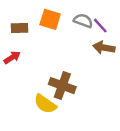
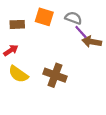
purple line: (100, 26) -> (81, 32), moved
yellow semicircle: (45, 104) -> (18, 74), moved

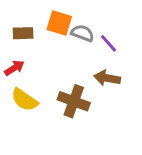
gray semicircle: (73, 18) -> (82, 33), moved
brown arrow: (92, 42) -> (107, 78), moved

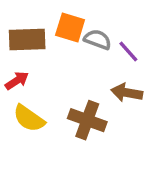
brown rectangle: (23, 33) -> (27, 39), size x1.5

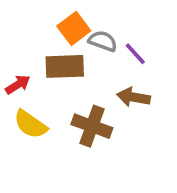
orange square: (70, 27) -> (74, 28), turned 36
brown rectangle: (27, 39) -> (65, 66), moved

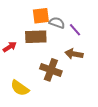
orange square: (74, 28) -> (41, 16), turned 30
yellow semicircle: (30, 124) -> (20, 88), moved

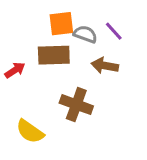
purple line: (75, 30) -> (114, 31), moved
brown arrow: (74, 54) -> (105, 66), moved

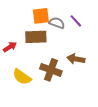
brown arrow: (105, 66) -> (76, 59), moved
yellow semicircle: (30, 131) -> (22, 77), moved

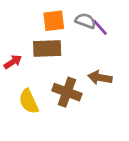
gray semicircle: (57, 23) -> (85, 21), moved
yellow semicircle: (22, 77) -> (29, 101), turned 30

